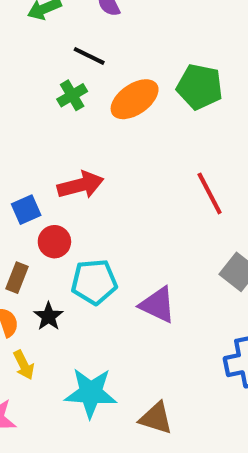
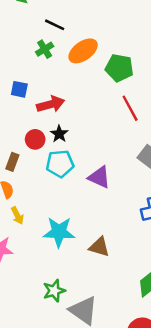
green pentagon: (200, 87) -> (119, 68), moved
blue square: (26, 210) -> (19, 89), moved, turned 36
black star: (49, 316) -> (59, 134), moved

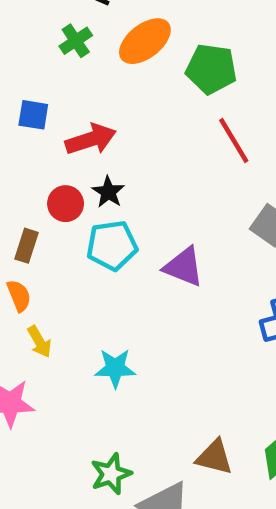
cyan star: (59, 232) -> (115, 368), size x0.7
brown triangle: (99, 247) -> (214, 457), moved

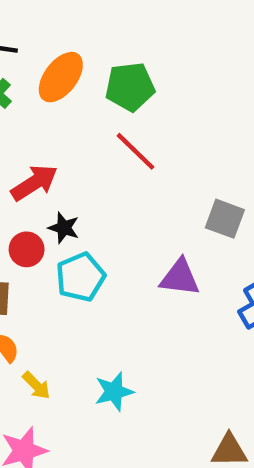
red line: (234, 140) -> (135, 151), moved
purple triangle: (184, 267) -> (180, 278), moved

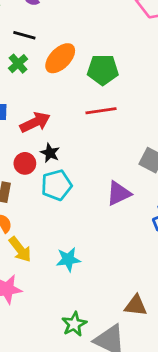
red line: (135, 151) -> (101, 111), turned -60
purple triangle: (180, 278) -> (119, 193), turned -40
yellow arrow: (36, 385) -> (20, 249), size x1.4

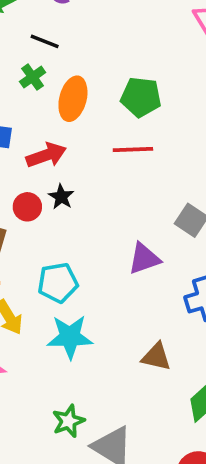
orange ellipse: (60, 58) -> (73, 99), moved, turned -36
cyan pentagon: (56, 185) -> (58, 283), moved
cyan star: (68, 259) -> (70, 337), size x1.4
brown triangle: (136, 306) -> (156, 357), moved

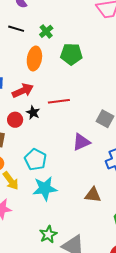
green cross: (33, 77) -> (46, 31), moved
red line: (133, 149) -> (59, 101), moved
cyan pentagon: (58, 283) -> (35, 160), turned -30

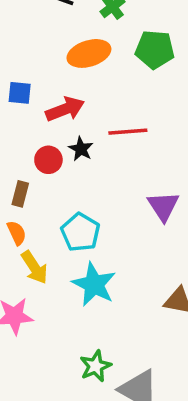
orange ellipse: (34, 59) -> (89, 53), turned 60
purple triangle: (81, 142) -> (163, 206), turned -42
cyan star: (45, 188) -> (94, 284), turned 30

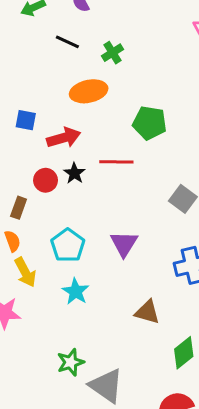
green pentagon: (155, 49) -> (150, 123), moved
purple triangle: (163, 206) -> (124, 244), moved
cyan star: (94, 284) -> (76, 291), size x0.7

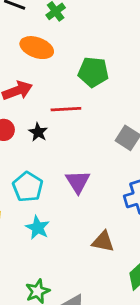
orange ellipse: (89, 91) -> (37, 48), turned 36
black star: (74, 173) -> (38, 132), moved

